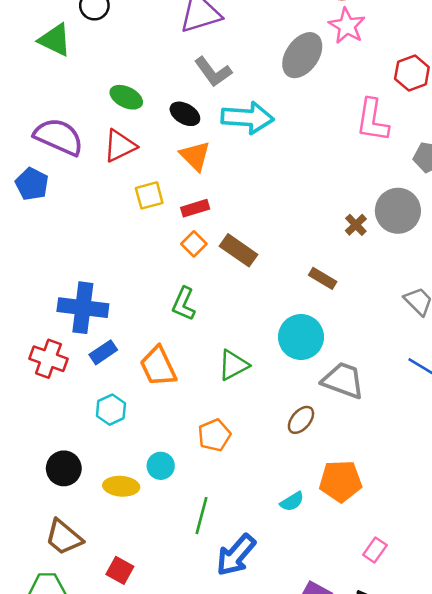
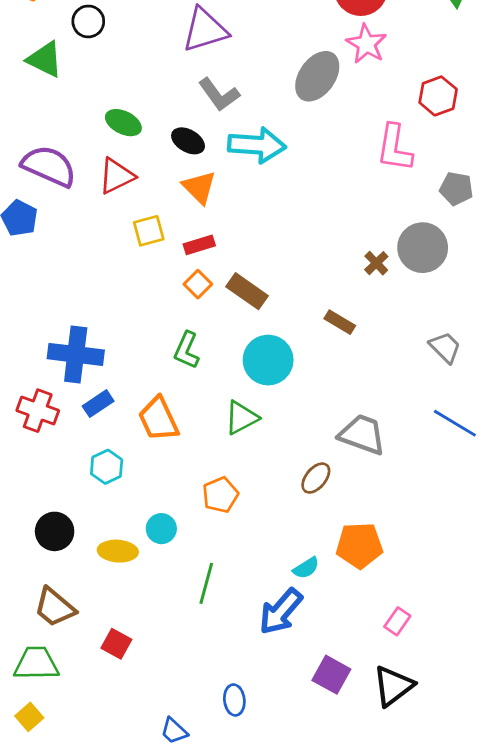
cyan circle: (301, 337) -> (268, 360), moved
blue arrow: (236, 555) -> (281, 611), moved

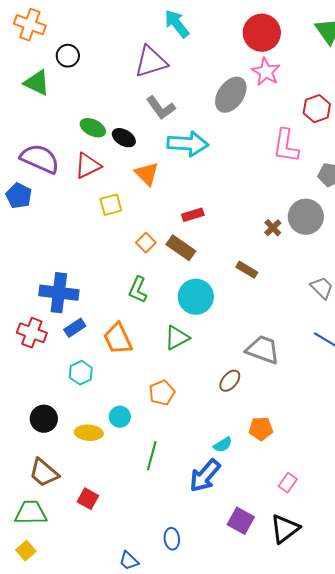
black ellipse: (188, 141) -> (124, 138), moved
red rectangle: (199, 245) -> (193, 215), moved
orange pentagon: (359, 545) -> (261, 429), size x0.7

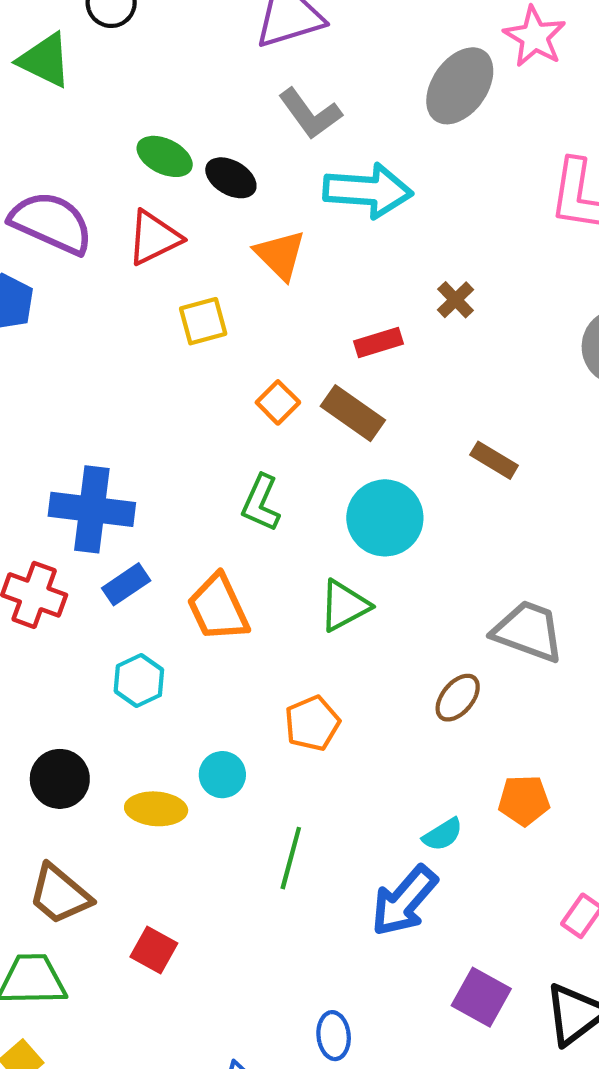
brown cross: (273, 228) -> (456, 300), moved

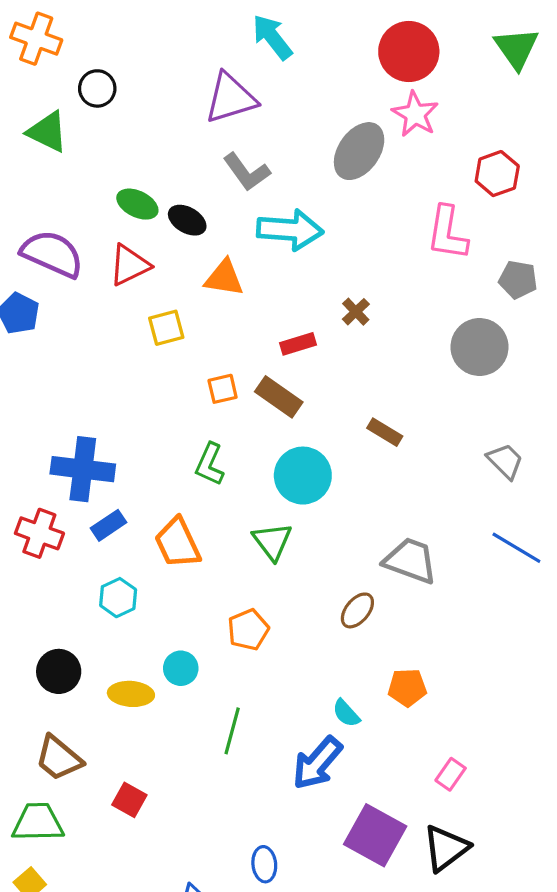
orange triangle: (280, 255) -> (224, 278), turned -36
orange square: (278, 402) -> (223, 389), turned 32
green triangle: (344, 606) -> (272, 541), turned -39
cyan semicircle: (443, 835) -> (346, 713), turned 80
purple square: (481, 997) -> (375, 835), size x1.4

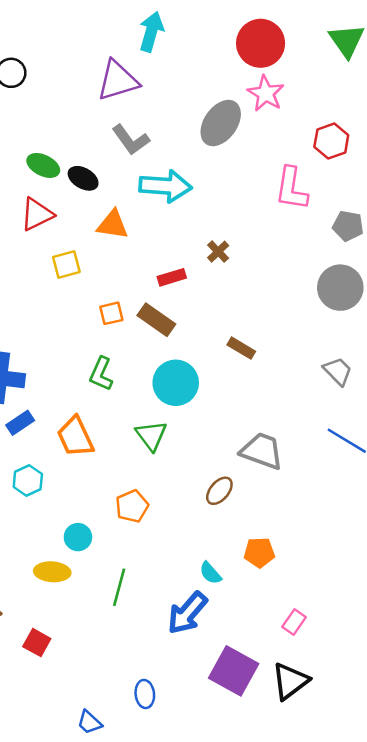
cyan arrow: (272, 37) -> (151, 32), turned 54
gray circle: (479, 347) -> (340, 288), moved
yellow ellipse: (131, 694) -> (52, 572), moved

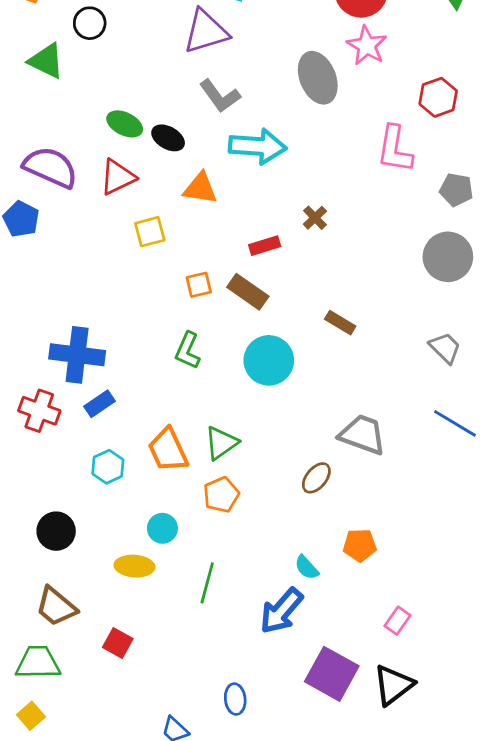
gray ellipse: (221, 123) -> (318, 78), turned -57
green triangle: (151, 436) -> (221, 443), moved, turned 32
orange trapezoid: (75, 437) -> (168, 450), moved

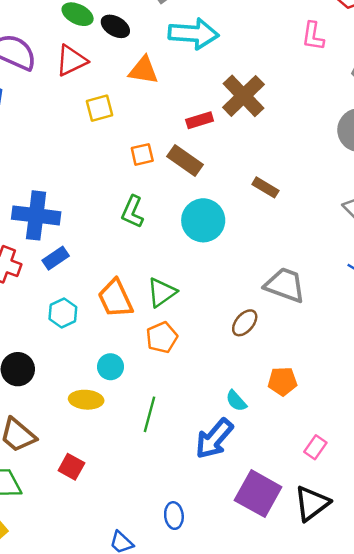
pink L-shape: (395, 149) -> (313, 36), size x0.7
brown cross: (315, 218) -> (243, 96), size x2.0

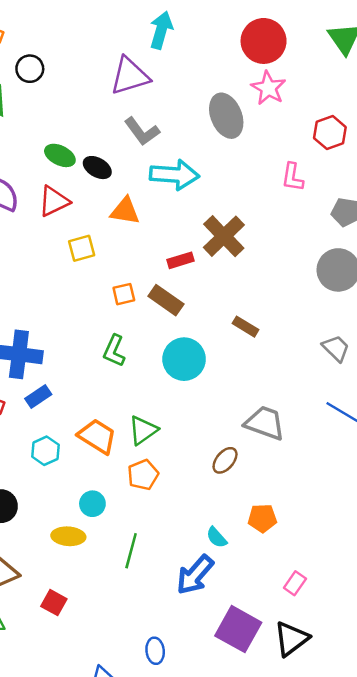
orange trapezoid: (115, 298) -> (97, 436), turned 147

